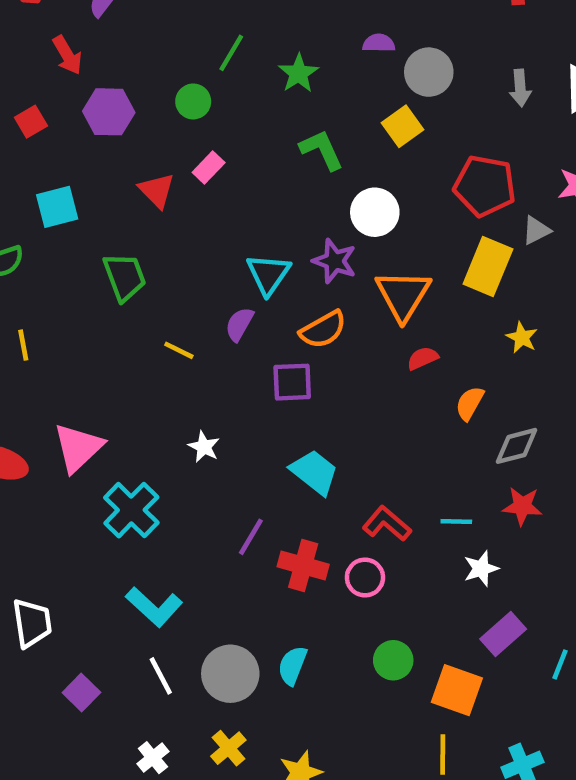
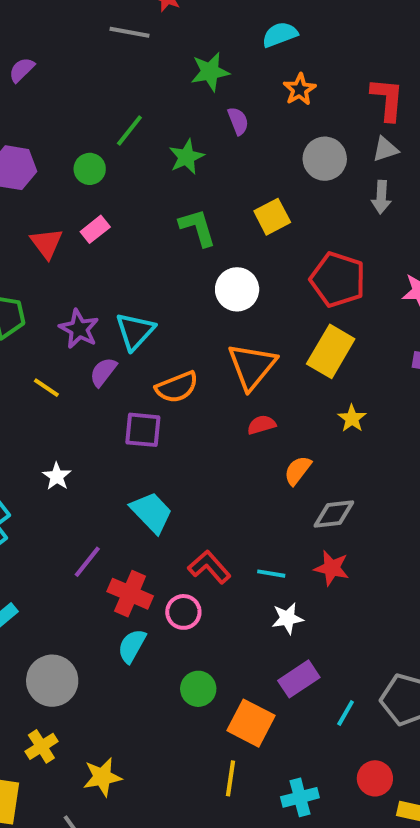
purple semicircle: (379, 43) -> (238, 121), moved, turned 60
gray circle: (429, 72) -> (325, 159), moved
gray triangle: (536, 230) -> (385, 149), moved
purple star: (335, 261) -> (79, 329), moved
cyan semicircle: (292, 665) -> (132, 646), moved

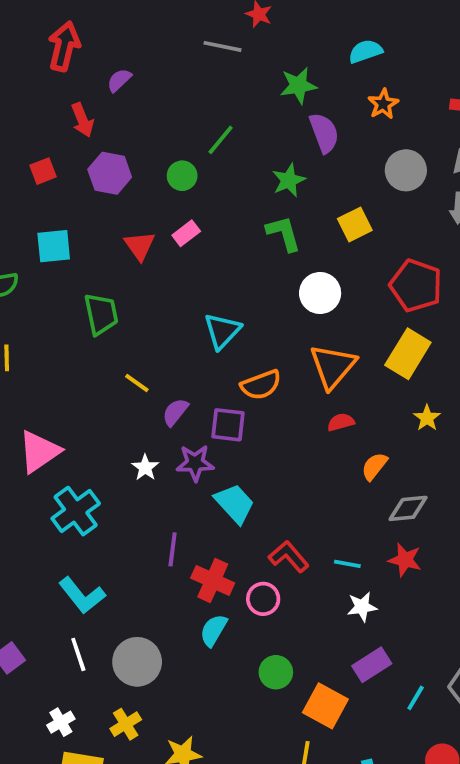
purple semicircle: (238, 121) -> (324, 133), size x1.5
green star: (186, 157) -> (289, 180), moved
purple star: (79, 329) -> (195, 463), moved, turned -30
purple semicircle: (103, 372) -> (175, 412), moved
purple line: (87, 562) -> (173, 549), turned -32

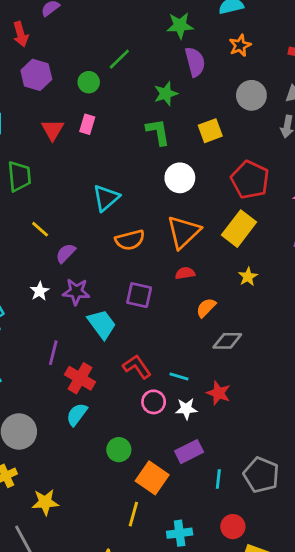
pink rectangle: (186, 233) -> (87, 124), turned -42
purple square: (228, 425) -> (139, 295), moved
red star: (405, 560) -> (219, 393), moved
pink circle: (263, 599) -> (154, 402), moved
cyan line: (416, 698) -> (218, 479), turned -30

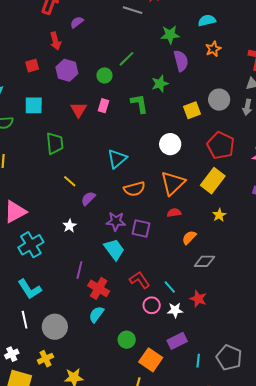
gray circle: (251, 95) -> (219, 100), moved
green L-shape: (158, 132) -> (139, 104), moved
purple star: (76, 292) -> (116, 221), moved
cyan line: (179, 377) -> (170, 287), turned 32

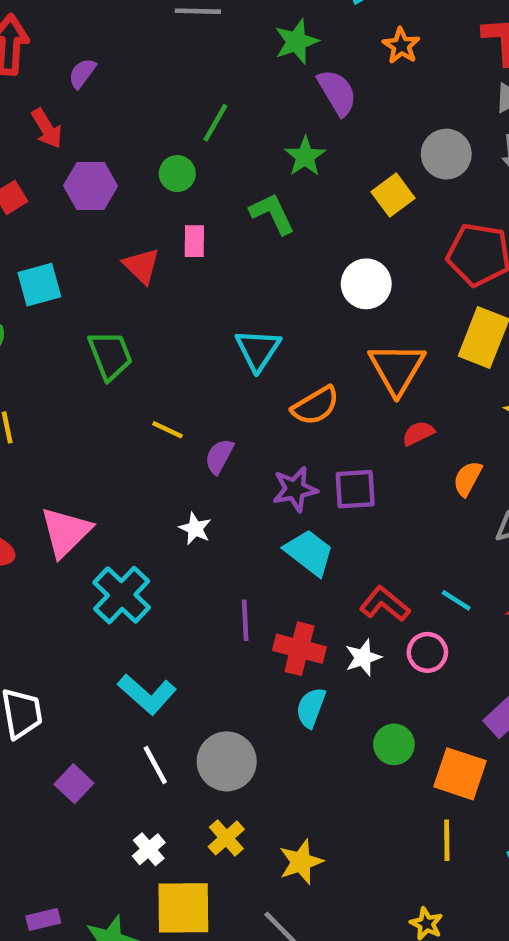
white star: (175, 310) -> (363, 658), moved

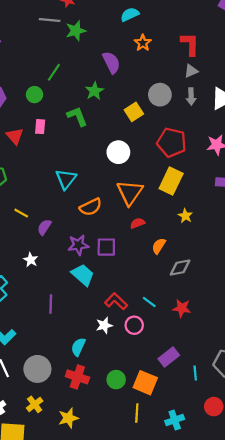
green star: (296, 42) -> (76, 31), moved
red cross: (299, 649) -> (77, 377), moved
green circle: (394, 744) -> (116, 380), moved

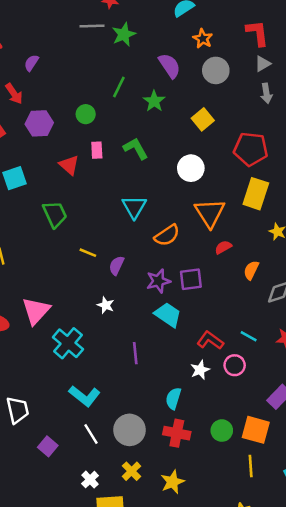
green line: (54, 72) -> (119, 87), moved
gray circle: (160, 95) -> (216, 70), moved
green L-shape: (77, 116) -> (136, 149), moved

